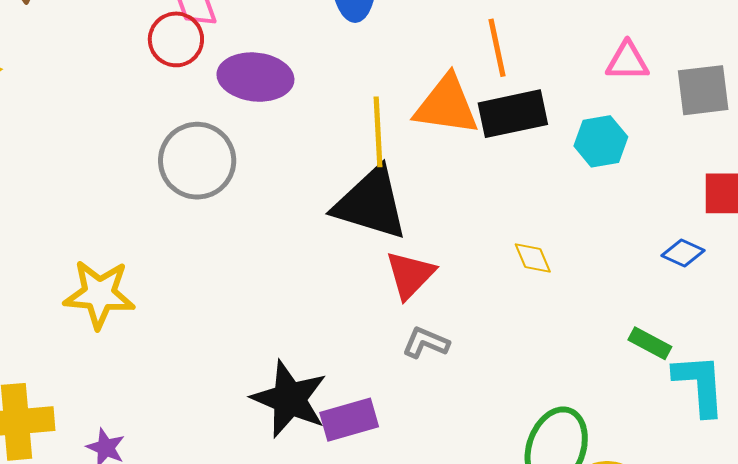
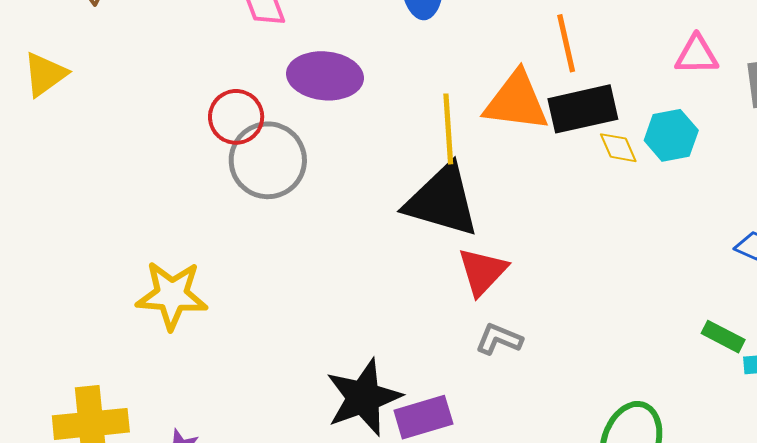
red circle: (176, 39) -> (236, 117), moved
yellow diamond: (533, 258) -> (618, 148), moved
black star: (289, 399) -> (363, 397), turned 30

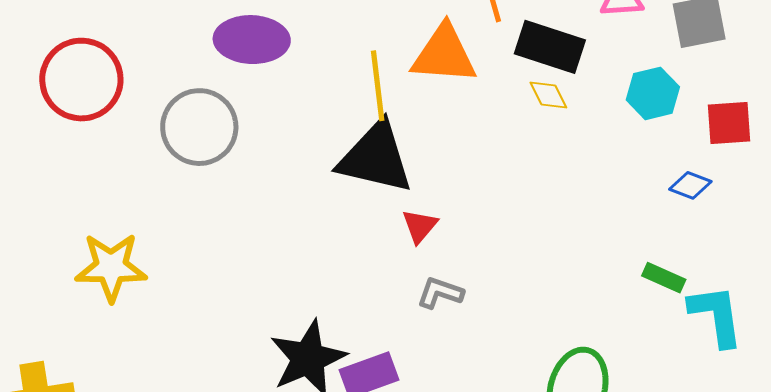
black rectangle: (583, 109) -> (550, 47), moved, turned 34
red circle: (236, 117) -> (81, 80), moved, size x1.5
cyan hexagon: (671, 135) -> (653, 93), moved
red triangle: (482, 271) -> (420, 226), size x0.7

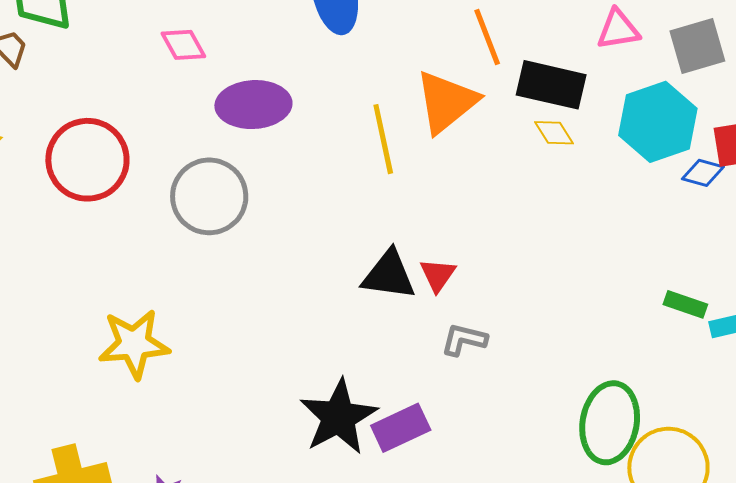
orange triangle: (444, 54) -> (446, 102), turned -38
cyan hexagon: (653, 93) -> (658, 122), size x1.5
black triangle: (376, 158) -> (389, 275), moved, size x0.7
blue diamond: (690, 185) -> (703, 173), moved

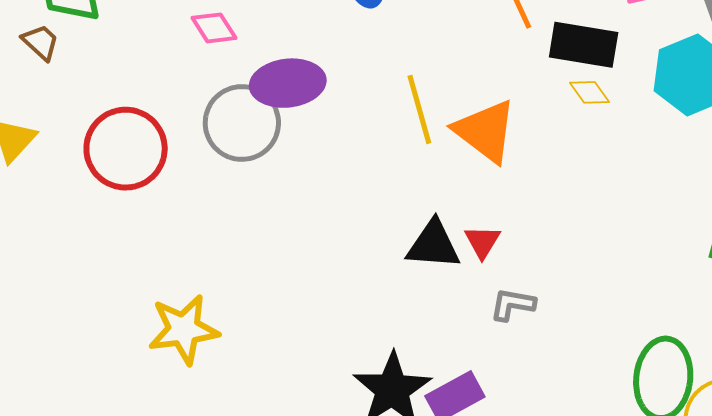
orange triangle: (446, 102) -> (485, 131), moved, turned -40
gray circle: (209, 196) -> (242, 123), moved

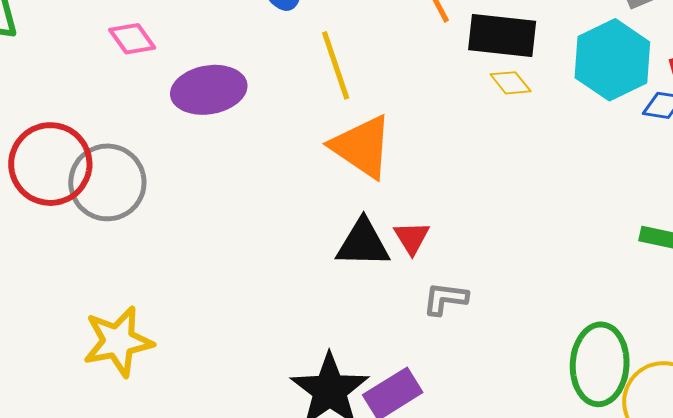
yellow line: (419, 109) -> (336, 65), moved
gray circle: (242, 123) -> (107, 182), moved
orange triangle: (485, 131) -> (362, 147), moved

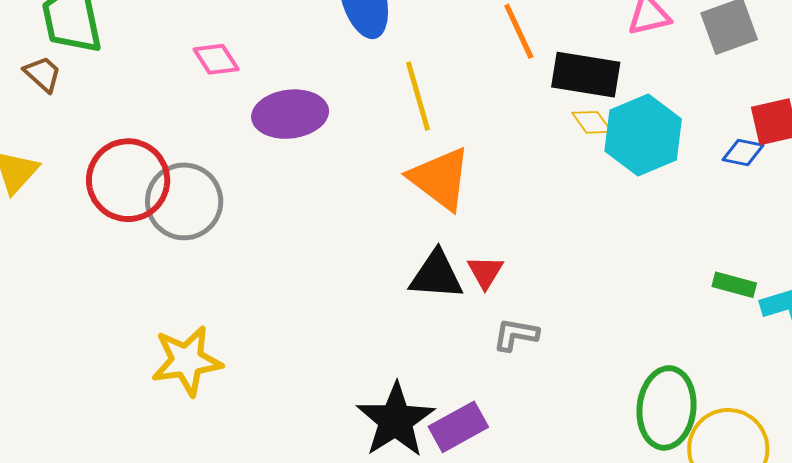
cyan hexagon: (612, 60) -> (643, 135), moved

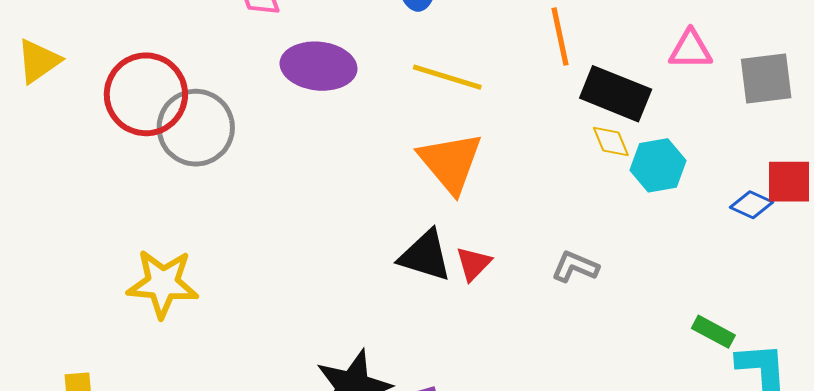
yellow line: (418, 96) -> (447, 77), turned -70
cyan hexagon: (643, 135) -> (658, 165), size x0.7
gray L-shape: (516, 335) -> (575, 267), moved

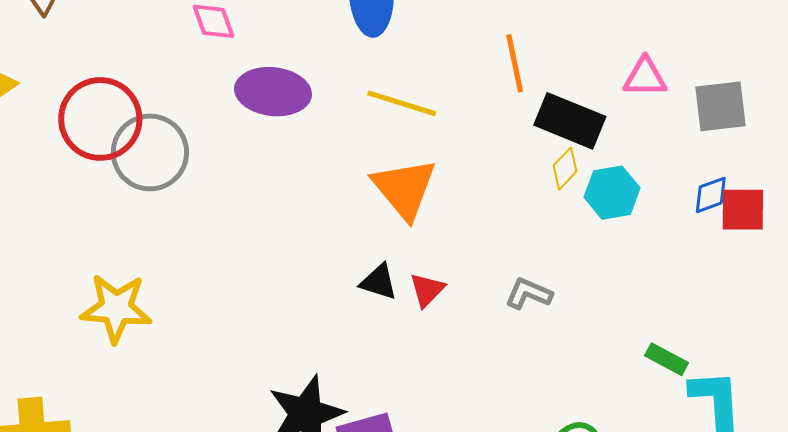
yellow diamond: (611, 142) -> (565, 169), turned 66
blue diamond: (751, 205) -> (711, 195), moved, turned -45
black triangle: (425, 256) -> (379, 282), size x0.7

